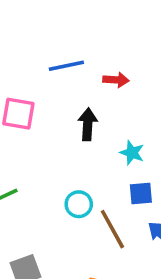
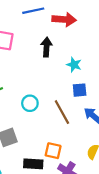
red arrow: (116, 80) -> (64, 19), size x1.5
cyan circle: (79, 204) -> (30, 103), moved

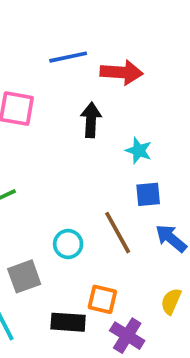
cyan circle: (30, 103) -> (68, 244), moved

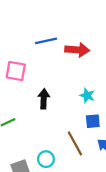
black arrow: (91, 120) -> (44, 99), moved
cyan circle: (68, 244) -> (46, 159), moved

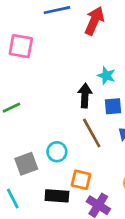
red arrow: (77, 50) -> (94, 21), turned -70
black arrow: (44, 99) -> (85, 96), moved

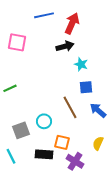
black arrow: (85, 96) -> (65, 46), moved, turned 72

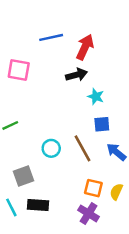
cyan circle: (44, 121) -> (51, 148), moved
orange square: (62, 142) -> (93, 188), moved
black rectangle: (44, 154) -> (38, 205), moved

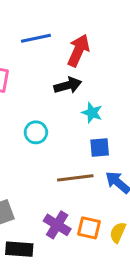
cyan circle: (51, 148) -> (36, 132), moved
brown line: (83, 148) -> (75, 178), turned -68
purple cross: (89, 213) -> (57, 225), moved

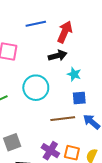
cyan circle: (36, 132) -> (36, 88), size x1.6

